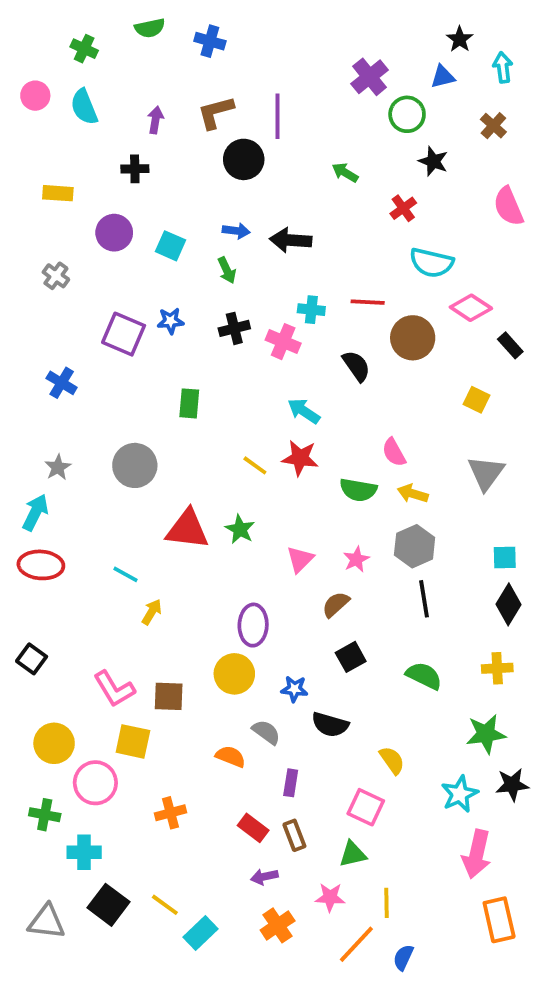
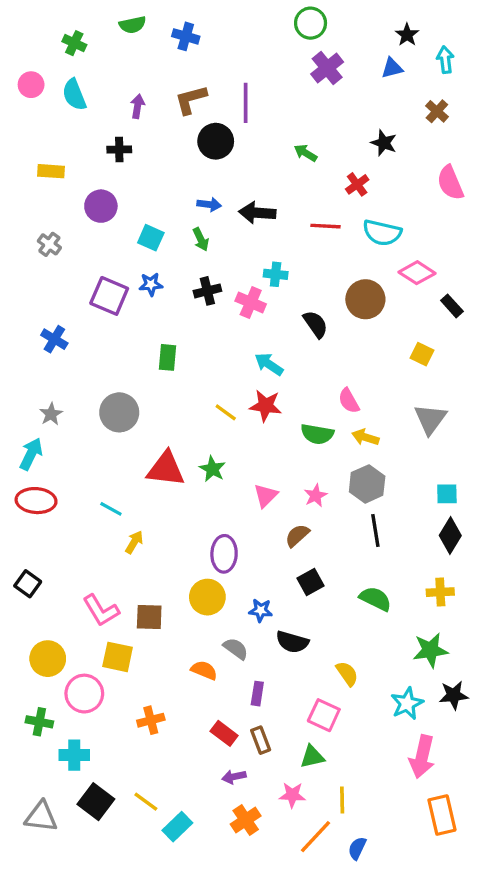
green circle: (407, 114) -> (311, 23), moved
cyan square: (170, 246) -> (151, 238), moved
red line: (368, 302) -> (326, 226), moved

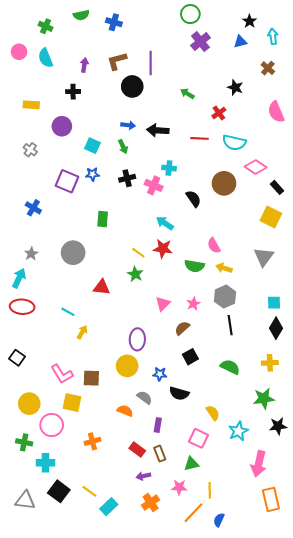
yellow square: (422, 354) -> (271, 217), moved, size x1.5
red triangle: (166, 469) -> (102, 287), size x0.7
green star: (212, 469) -> (135, 274), moved
cyan star: (407, 704) -> (238, 431), moved

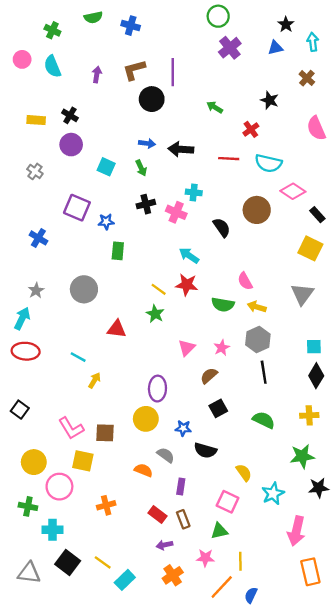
black cross: (73, 92) -> (70, 115), moved, turned 32
blue star: (92, 174) -> (106, 222), moved

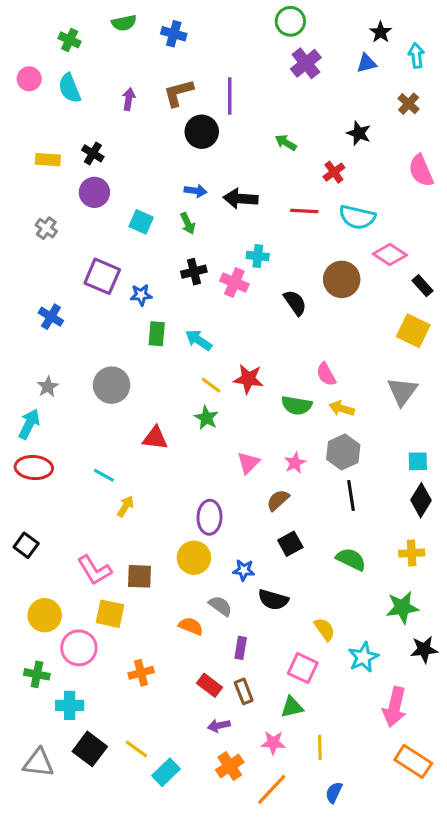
cyan arrow: (189, 255) -> (199, 340), moved
orange rectangle: (310, 572) -> (413, 761), turned -44
orange line: (222, 587) -> (272, 789), moved

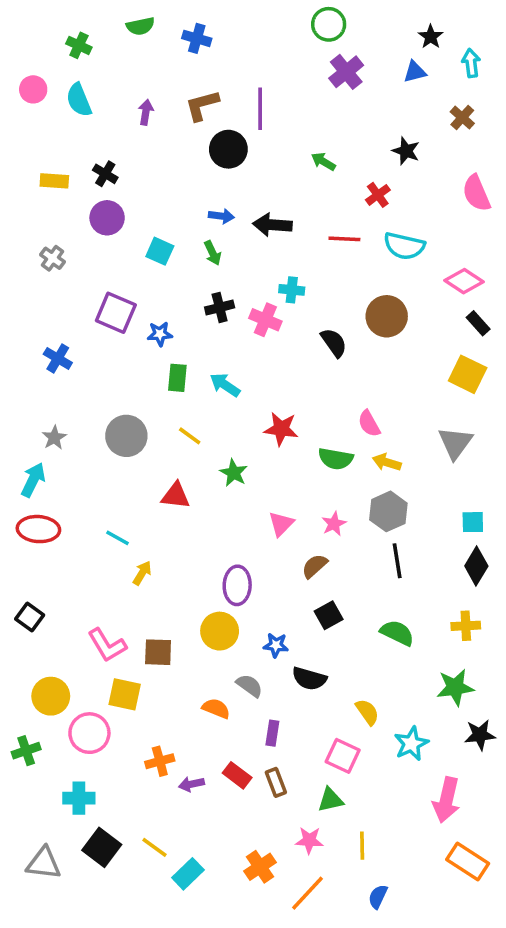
pink diamond: (390, 255) -> (464, 281), moved
yellow line: (211, 385) -> (190, 436), moved
green cross: (37, 674) -> (26, 751), moved, turned -30
purple arrow: (219, 726) -> (191, 784), moved

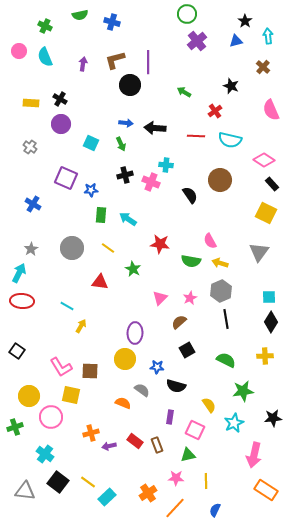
green star: (455, 687) -> (243, 391), moved
purple rectangle: (272, 733) -> (170, 417), moved
cyan cross: (79, 798) -> (45, 454), turned 36

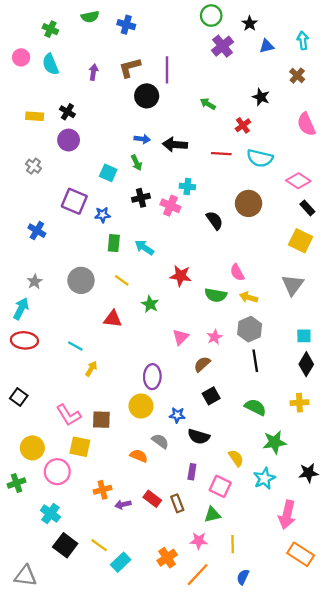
black star: (245, 21) -> (250, 23), moved
cyan square: (91, 143) -> (108, 173), moved
gray triangle: (25, 491) -> (26, 576), moved

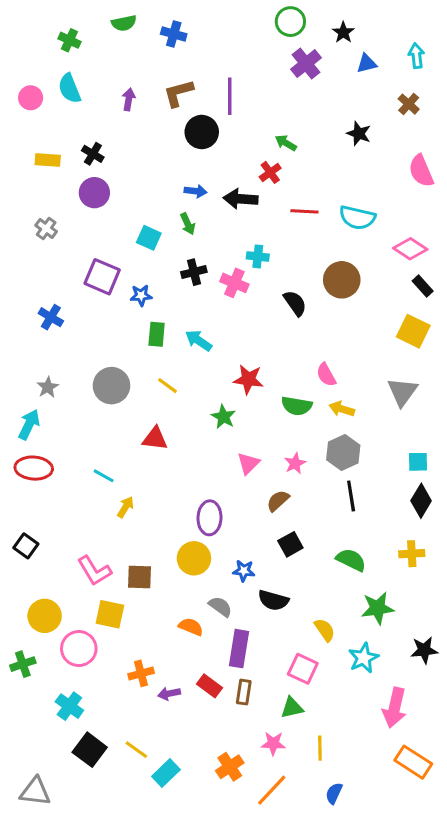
pink circle: (21, 57) -> (31, 98), moved
red cross: (243, 125) -> (270, 172), moved
green star: (150, 304) -> (224, 417), moved
purple rectangle: (192, 472) -> (239, 649), moved, size x1.6
brown rectangle: (177, 503) -> (244, 692), turned 30

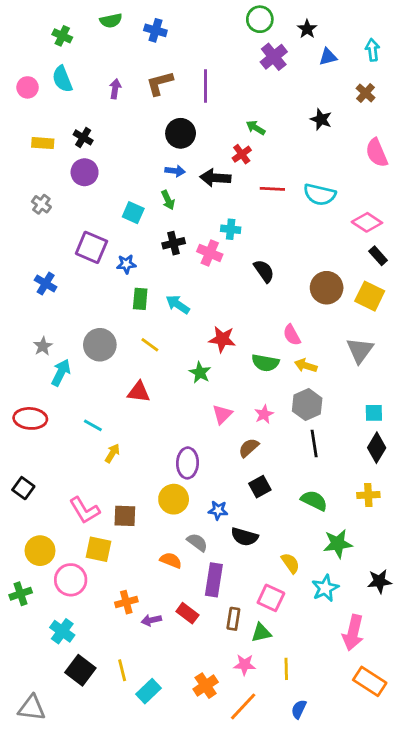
black circle: (202, 132) -> (181, 133), moved
brown circle: (342, 280) -> (327, 288), moved
cyan arrow: (29, 425) -> (61, 373), moved
brown rectangle: (244, 692) -> (233, 619), moved
yellow line: (136, 750) -> (122, 670), turned 40

